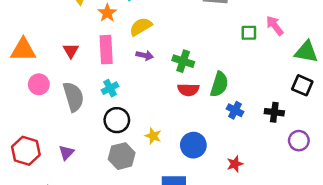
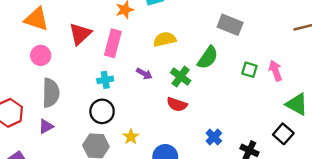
yellow semicircle: (141, 27) -> (165, 39), moved
red triangle: (71, 51) -> (80, 34), size x1.5
purple arrow: (145, 55) -> (144, 74), moved
green semicircle: (219, 84) -> (208, 58), moved
gray semicircle: (73, 97) -> (51, 93), moved

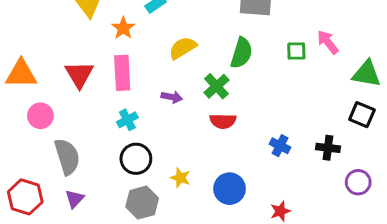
green cross: (181, 77) -> (216, 86), turned 30

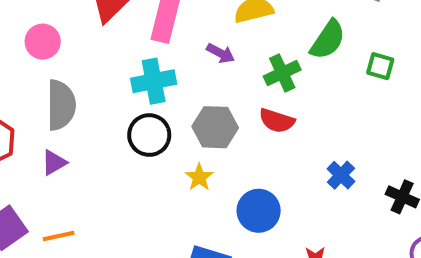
green square: (296, 51) -> (380, 66), moved
purple arrow: (172, 97) -> (221, 53), moved
cyan cross: (127, 120) -> (154, 81), size x1.5
gray hexagon: (142, 203) -> (215, 127), moved

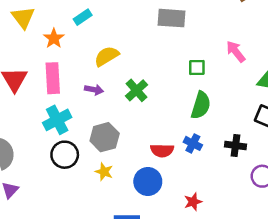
green semicircle: (328, 40) -> (201, 105), moved
red semicircle: (277, 121) -> (162, 150), moved

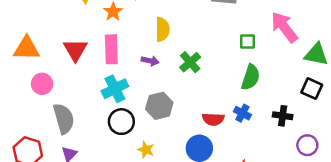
pink arrow: (236, 51) -> (284, 27), size x1.5
yellow semicircle: (107, 56) -> (163, 29), turned 120
yellow star: (104, 172) -> (146, 150), moved

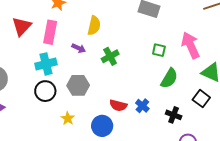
green semicircle: (251, 77) -> (169, 78), moved
yellow star: (146, 150) -> (68, 118), moved

